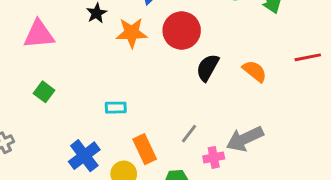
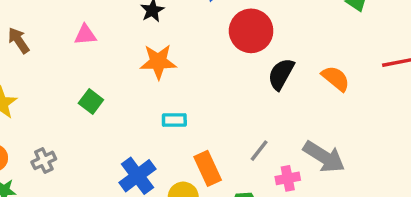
orange star: (132, 33) -> (158, 62), moved
pink triangle: (39, 34) -> (85, 35), size x0.6
gray arrow: (245, 139) -> (324, 157), turned -123

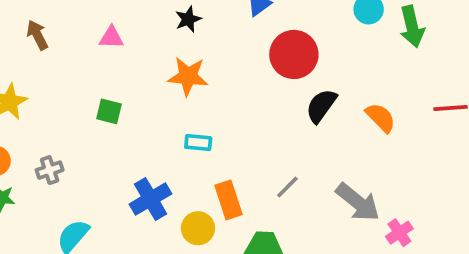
green square: (91, 101) -> (109, 111), turned -30
pink cross: (288, 178) -> (399, 233), moved, turned -30

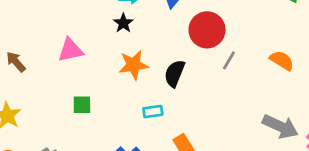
pink triangle: (111, 37) -> (70, 50), size x1.4
black semicircle: (321, 106) -> (174, 73), moved
gray line: (287, 187) -> (229, 60), moved

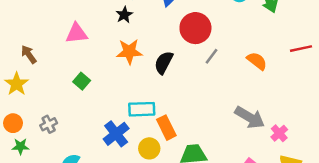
brown arrow: (16, 62) -> (29, 54), moved
green square: (82, 105) -> (82, 81), turned 35
cyan rectangle: (153, 111) -> (142, 109), moved, size x1.5

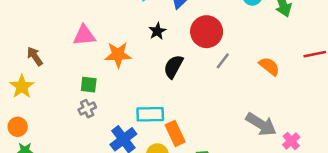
black star: (124, 15) -> (157, 31), moved
orange star: (129, 52) -> (118, 55), moved
green square: (82, 81) -> (89, 85), turned -35
gray cross: (49, 124) -> (87, 109), moved

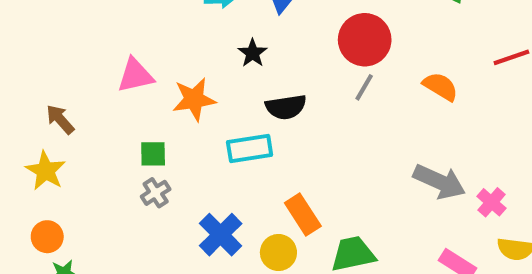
red circle: (207, 32) -> (365, 40), moved
black semicircle: (173, 67) -> (286, 107), turned -120
cyan rectangle: (150, 114) -> (250, 149), moved

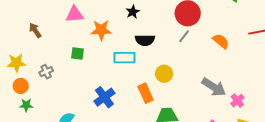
yellow star: (46, 171) -> (16, 63), moved, turned 30
gray cross: (156, 193) -> (46, 72), moved
yellow circle: (278, 253) -> (164, 74), moved

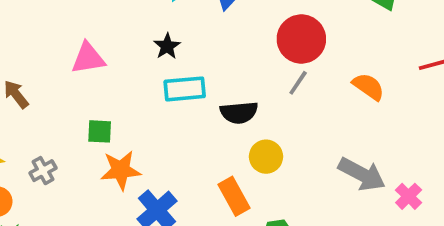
black star: (133, 12) -> (167, 46), moved
orange star: (101, 30) -> (121, 170), moved
black semicircle: (145, 40) -> (239, 113), moved
cyan rectangle: (124, 58) -> (185, 89), moved

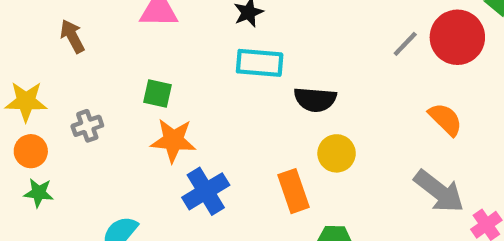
red circle: (301, 39) -> (457, 37), moved
gray line: (298, 83) -> (405, 44), moved
orange semicircle: (368, 87) -> (445, 119), moved

